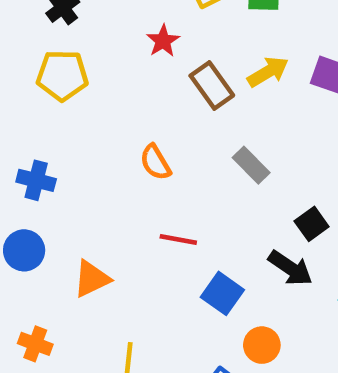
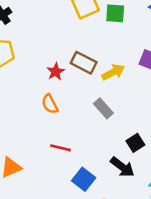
red star: (163, 41) -> (56, 72), moved
yellow arrow: (268, 72) -> (113, 72), moved
brown rectangle: (212, 86) -> (84, 63), turned -30

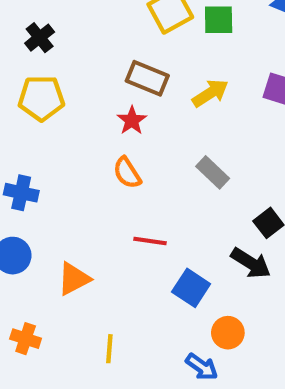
brown rectangle: (84, 63) -> (147, 78), moved
yellow arrow: (113, 72) -> (210, 93), moved

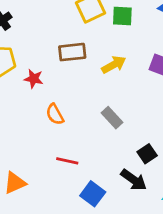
brown rectangle: (147, 78) -> (72, 52), turned -32
red star: (132, 120) -> (34, 79), moved, turned -30

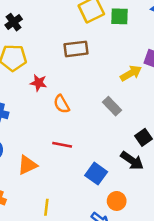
yellow arrow: (114, 65) -> (131, 73), moved
red star: (34, 79) -> (38, 83), moved
red line: (67, 161) -> (62, 145), moved

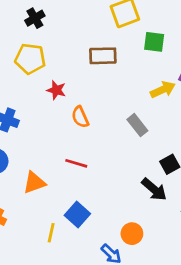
green square: (120, 16) -> (154, 42), moved
blue square: (96, 174) -> (77, 215), moved

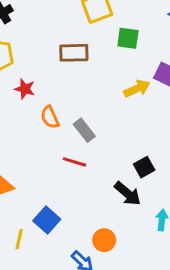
gray rectangle: (137, 125) -> (84, 130), moved
red line: (76, 163) -> (75, 162), moved

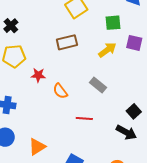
green square: (128, 38) -> (113, 23), moved
yellow arrow: (137, 89) -> (107, 50), moved
gray rectangle: (84, 130) -> (98, 85), moved

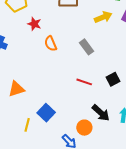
red line: (84, 118) -> (84, 82), moved
black arrow: (126, 132) -> (101, 113), moved

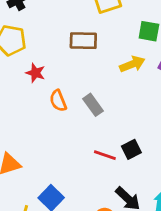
gray rectangle: (86, 47) -> (93, 105), moved
black square: (113, 79) -> (131, 149), moved

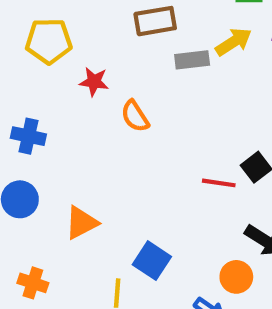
gray rectangle: (93, 105) -> (192, 60), moved, turned -50

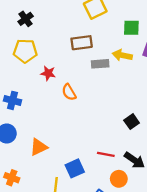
yellow arrow: (234, 42) -> (122, 55), turned -138
red line: (219, 183) -> (106, 154), moved
blue square: (152, 261) -> (75, 168), turned 30

